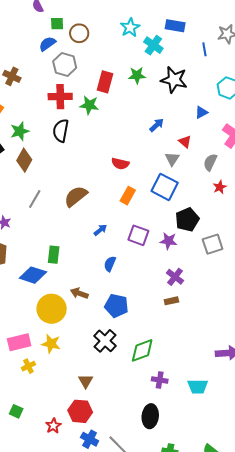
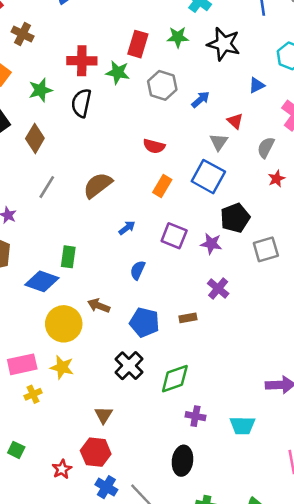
gray hexagon: (65, 64) -> (162, 85), moved
green star: (20, 131) -> (40, 90), moved
brown rectangle: (171, 301) -> (188, 318), moved

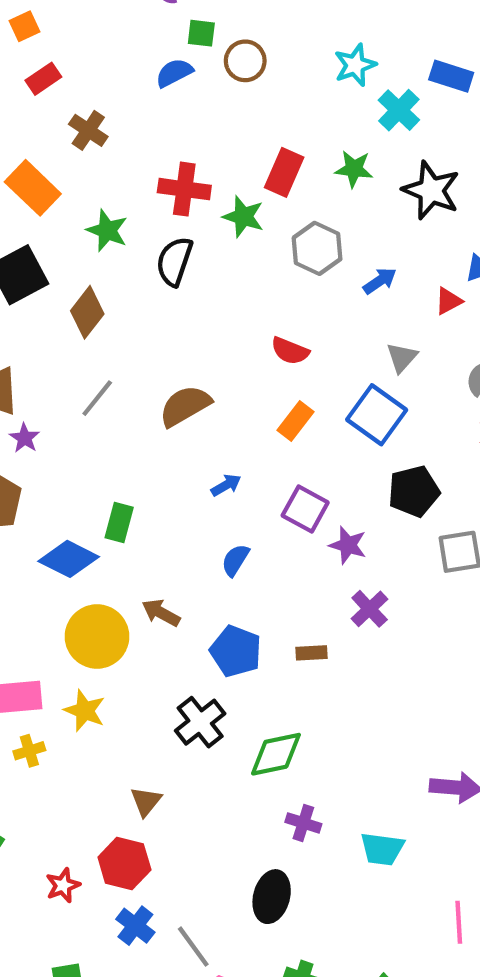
green star: (40, 90) -> (107, 230), turned 30
red triangle: (235, 121) -> (449, 301), moved, turned 42
purple star: (211, 244) -> (348, 545), moved

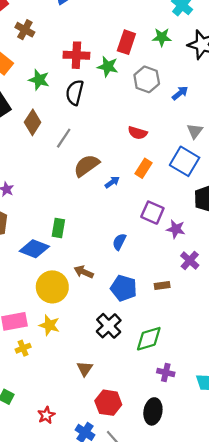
gray line: (97, 398) -> (64, 138), moved
blue arrow: (226, 485) -> (112, 182), moved
red hexagon: (124, 863) -> (108, 403), moved

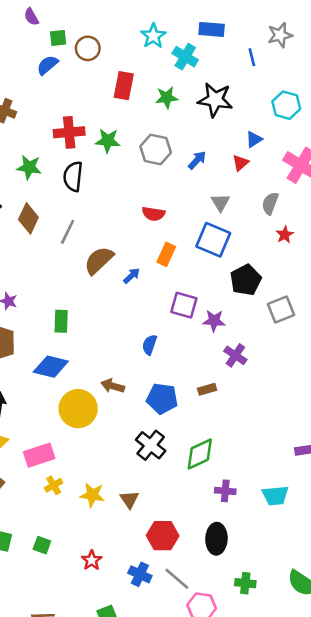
red rectangle: (126, 42) -> (124, 86), moved
green rectangle: (58, 228) -> (61, 321), moved
yellow star: (49, 325) -> (92, 495), moved

